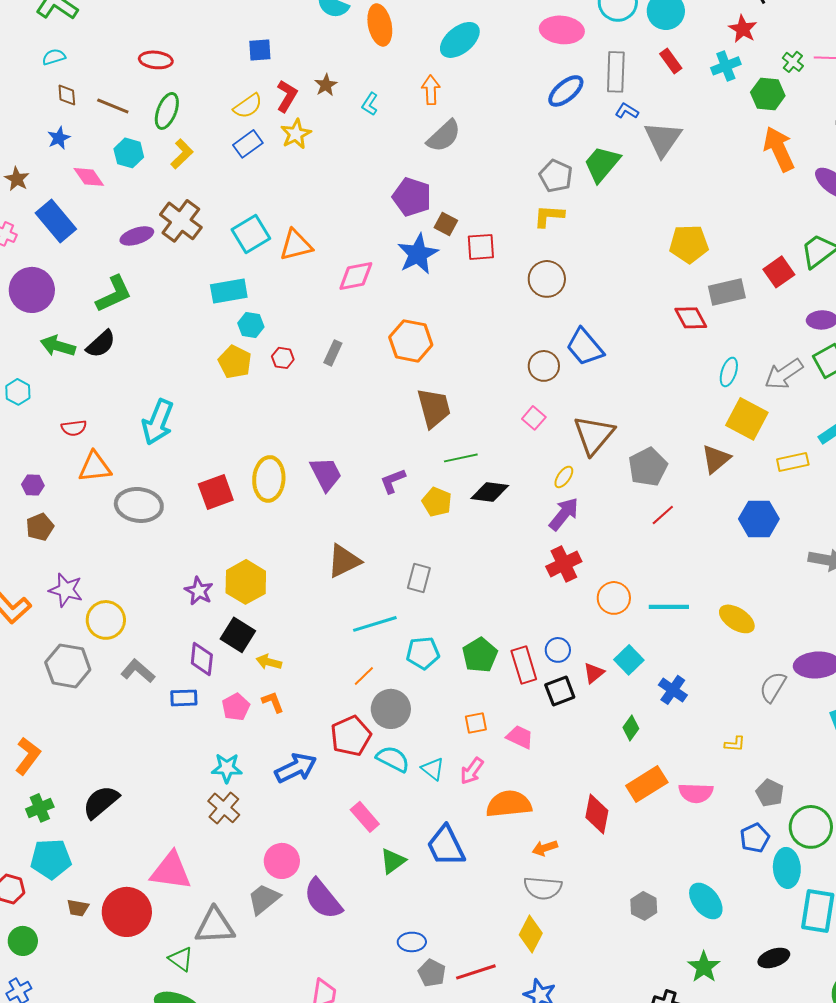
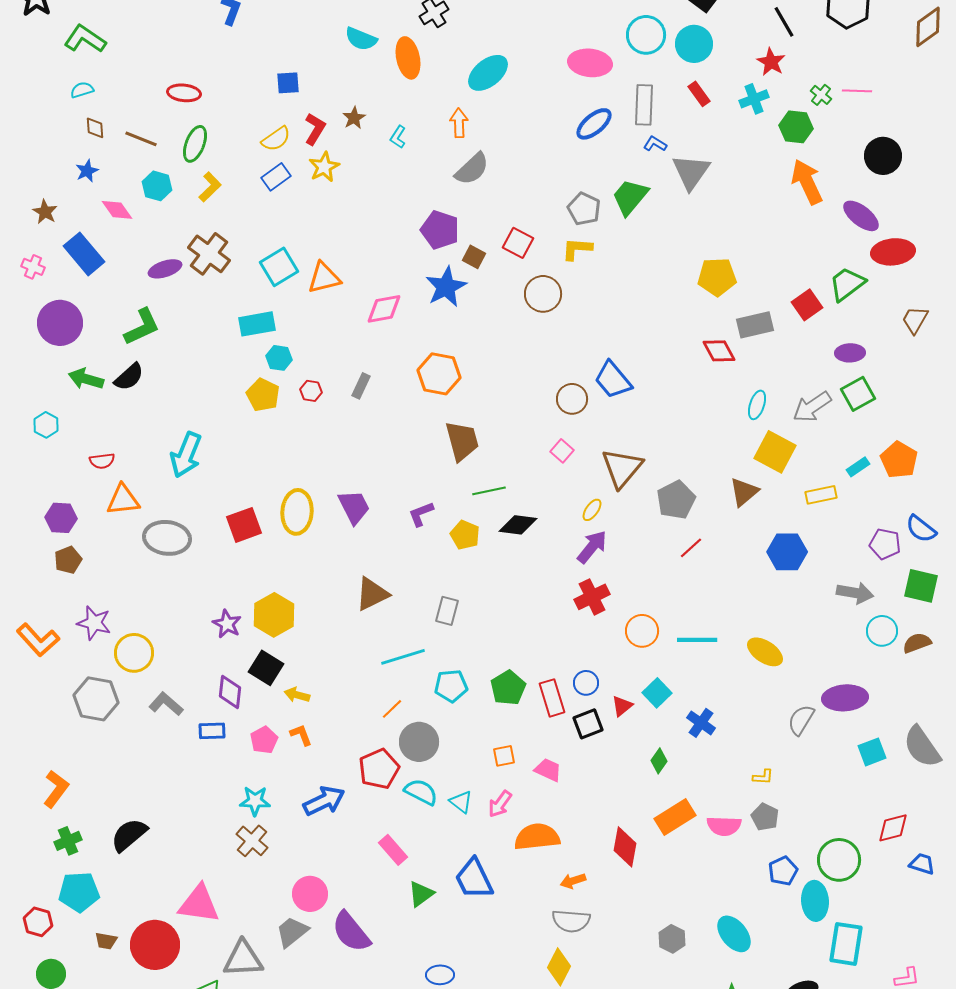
red square: (481, 247) -> (518, 243), moved, turned 32
brown circle: (547, 279) -> (543, 294), moved
purple hexagon: (33, 485) -> (61, 518), size x1.4
gray pentagon: (770, 793) -> (765, 817), moved

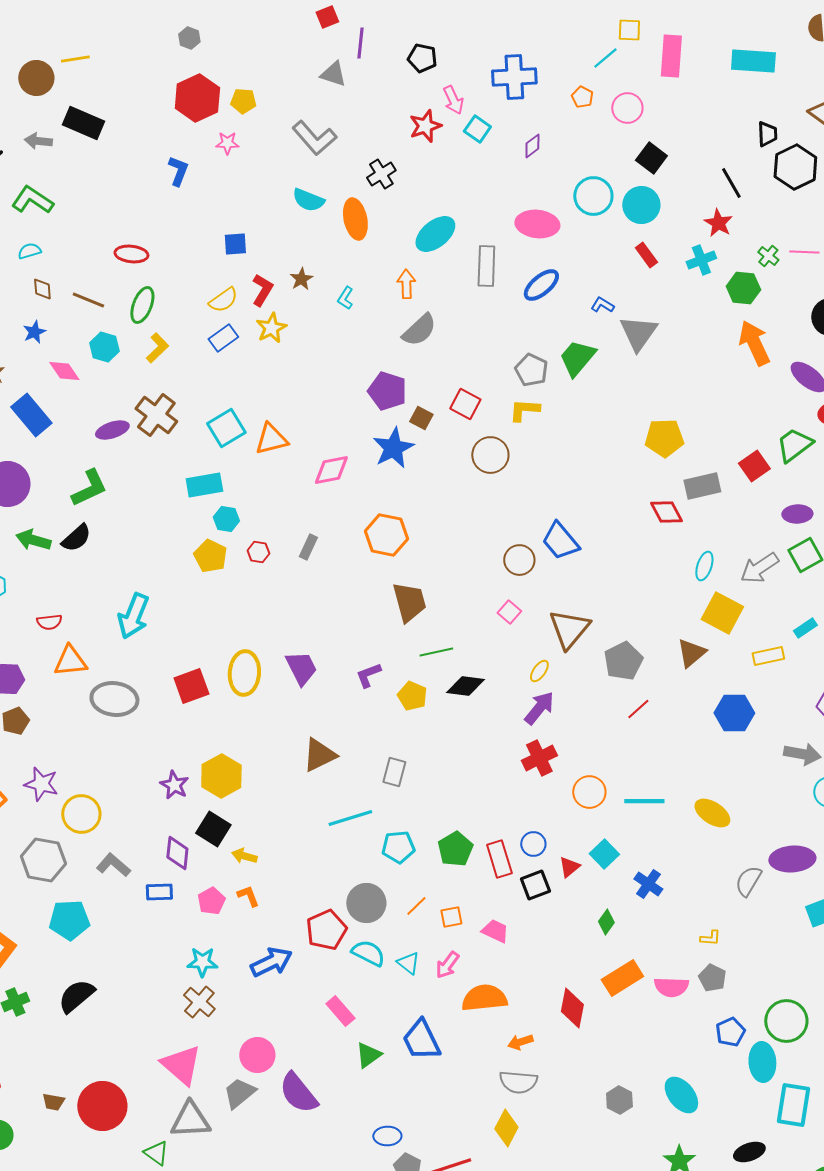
gray rectangle: (644, 105) -> (486, 266), moved
orange line: (392, 709) -> (416, 906), moved
cyan pentagon: (79, 892) -> (69, 920), moved
pink triangle: (199, 904) -> (181, 1065), moved, turned 33

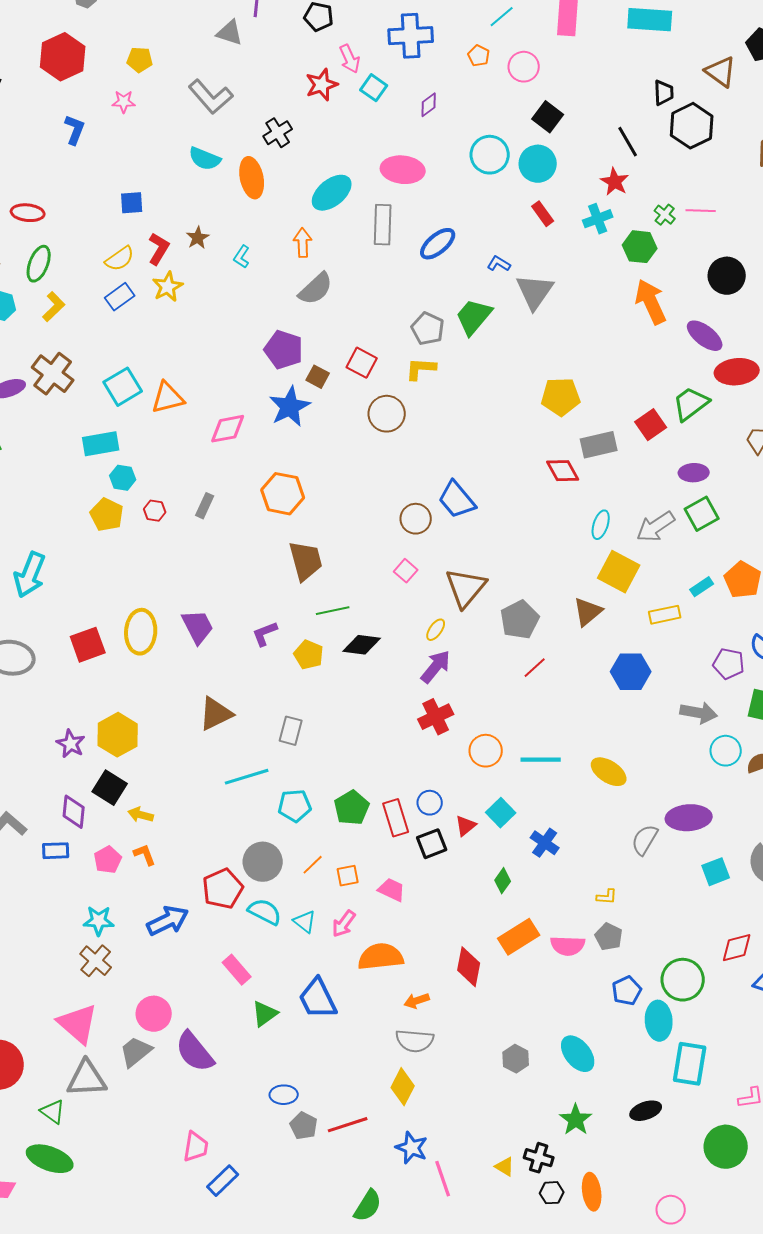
red hexagon: (197, 98) -> (63, 57), moved
pink ellipse: (537, 224) -> (403, 170), moved

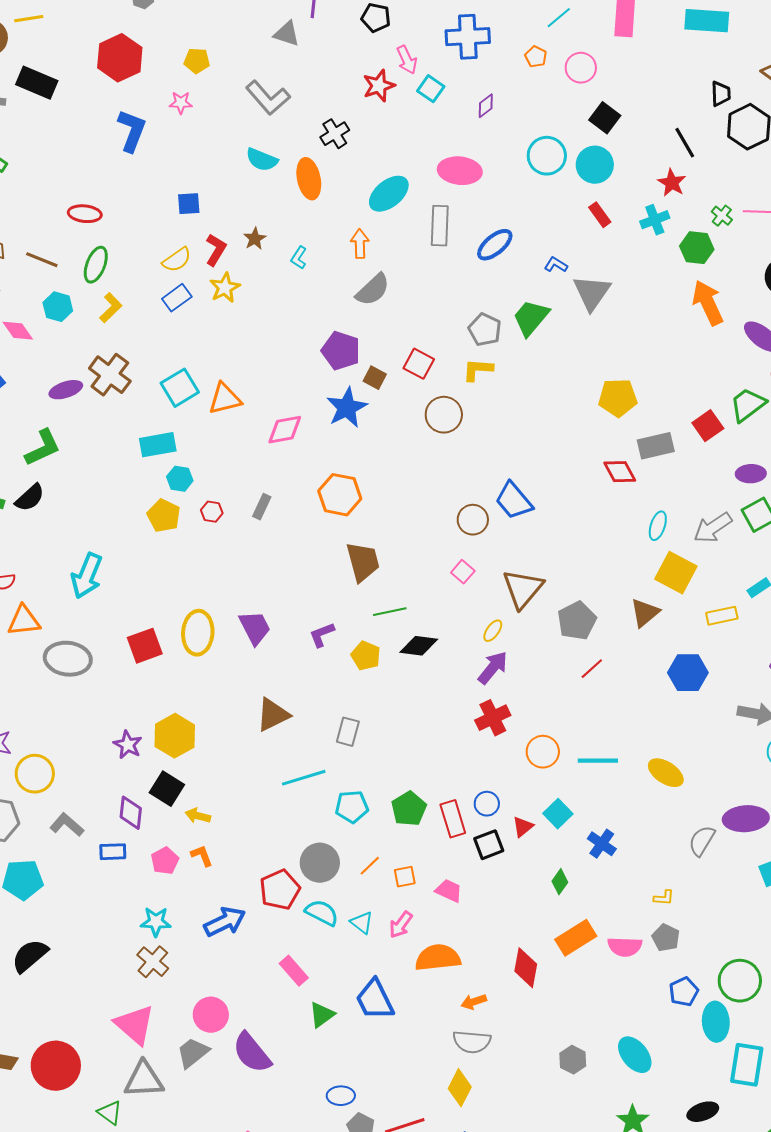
blue L-shape: (75, 130) -> (132, 131), size x1.4

